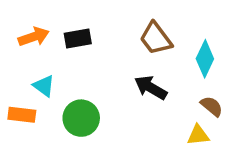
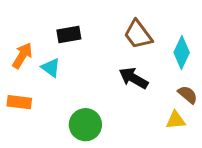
orange arrow: (34, 37) -> (22, 56), moved, turned -40
cyan triangle: (44, 86) -> (51, 68), moved
green circle: (81, 118) -> (85, 125), moved

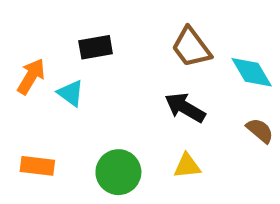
cyan diamond: (182, 53) -> (252, 72), turned -56
orange rectangle: (19, 102) -> (37, 166), moved
yellow triangle: (176, 120) -> (187, 166), moved

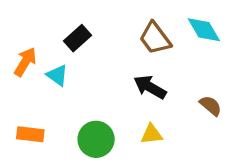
black rectangle: (96, 47) -> (77, 38), turned -32
cyan diamond: (252, 72) -> (204, 30), moved

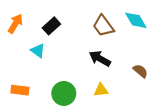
orange arrow: (25, 62) -> (15, 24), moved

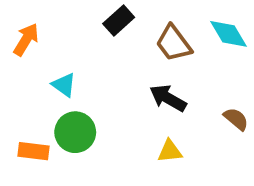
black rectangle: (51, 26) -> (119, 21), moved
green circle: (64, 93) -> (75, 132), moved

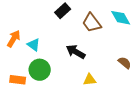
orange arrow: (26, 39) -> (14, 39), moved
black arrow: (168, 98) -> (76, 52), moved

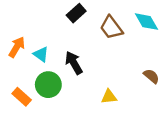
black arrow: (76, 52) -> (74, 63), moved, turned 30
orange rectangle: (18, 80) -> (22, 97), turned 35

